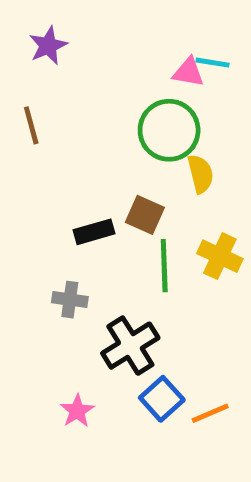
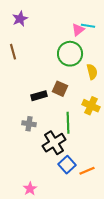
pink triangle: (188, 72) -> (78, 30), turned -48
yellow semicircle: (200, 174) -> (92, 72), moved
green line: (164, 266) -> (68, 123), moved
pink star: (77, 411) -> (30, 189), moved

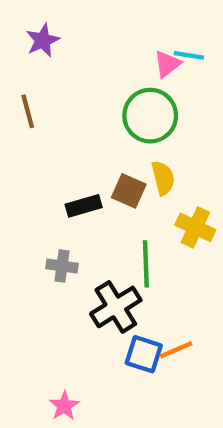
yellow semicircle: (92, 72) -> (163, 178), moved
blue square: (67, 165) -> (144, 354), turned -30
orange line: (87, 171) -> (176, 350), moved

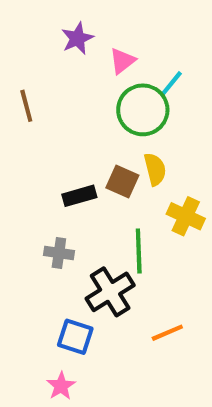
purple star: (43, 40) -> (77, 38), moved
cyan line: (189, 55) -> (171, 83), moved, turned -60
pink triangle: (167, 64) -> (122, 61), moved
blue square: (144, 354) -> (75, 337), moved

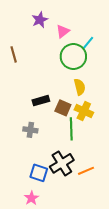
brown square: (122, 181) -> (63, 108), moved
yellow cross: (186, 216) -> (84, 111), moved
black cross: (110, 292) -> (62, 163), moved

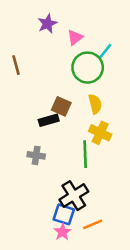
brown square: (63, 108) -> (61, 106), moved
orange line: (86, 171) -> (93, 224), moved
blue square: (39, 173) -> (64, 214), moved
pink star: (31, 198) -> (62, 232), moved

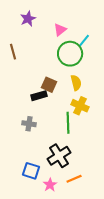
purple star: (47, 24) -> (28, 19), moved
blue square: (64, 214) -> (31, 171), moved

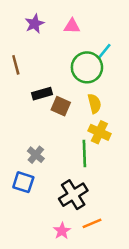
pink triangle: (60, 30) -> (72, 26), moved, turned 40
black rectangle: (39, 96) -> (42, 94), moved
gray cross: (29, 124) -> (36, 155), turned 32
blue square: (31, 171) -> (23, 182), moved

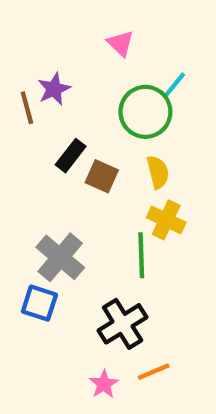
purple star: (35, 24) -> (54, 89), moved
pink triangle: (72, 26) -> (120, 43), turned 42
black rectangle: (42, 94) -> (71, 156), turned -36
gray cross: (36, 155) -> (60, 257), size x1.6

